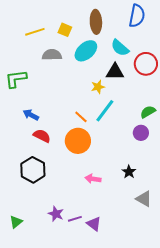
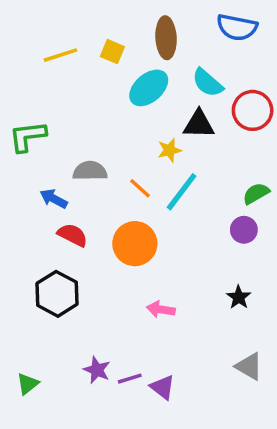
blue semicircle: (137, 16) -> (237, 27), turned 90
gray semicircle: (52, 55) -> (90, 171), moved
orange line: (81, 117) -> (140, 188), moved
black star: (129, 172) -> (239, 297), moved
gray triangle: (144, 199) -> (249, 366), moved

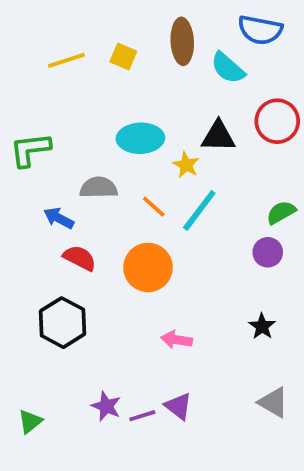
cyan semicircle: (208, 83) -> (228, 68), moved
cyan ellipse: (149, 88) -> (140, 138), moved, turned 39
yellow star: (169, 150) -> (186, 165), turned -30
purple triangle: (163, 387) -> (178, 406), moved

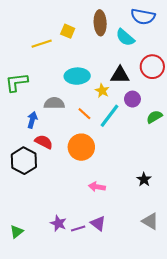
yellow line: (66, 60) -> (42, 44), moved
blue arrow: (59, 218) -> (32, 120), turned 77
purple circle: (268, 252) -> (132, 99), moved
black hexagon: (62, 323) -> (24, 161), moved

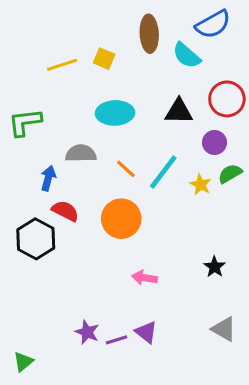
blue semicircle: (143, 17) -> (213, 24), turned -40
yellow square: (68, 31) -> (104, 59), moved
yellow star: (102, 91) -> (201, 184), moved
purple circle: (132, 99) -> (214, 142), moved
green triangle: (17, 232) -> (23, 362), moved

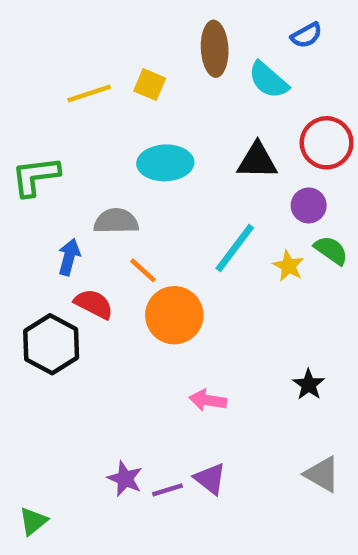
blue semicircle: (213, 24) -> (306, 35), size x0.6
orange line: (126, 169) -> (143, 270), moved
green semicircle: (230, 174) -> (331, 250), turned 65

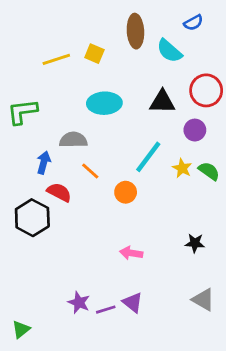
green semicircle: (331, 250) -> (209, 171), moved
orange circle: (174, 315) -> (126, 192), moved, size x0.6
black star: (309, 385) -> (195, 243), turned -30

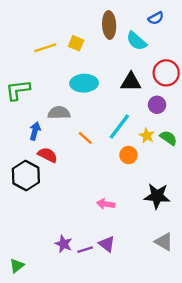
orange line: (90, 171) -> (85, 138), moved
orange circle: (126, 192) -> (129, 155), moved
black star: (195, 243) -> (157, 196), size x1.6

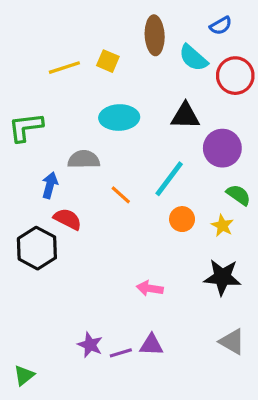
red circle: (166, 73) -> (235, 76), moved
purple circle: (157, 105) -> (222, 148), size x1.5
yellow star: (147, 136) -> (222, 226), moved
purple triangle: (107, 244) -> (151, 345), turned -36

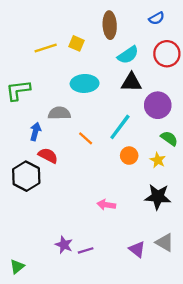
cyan semicircle: (193, 58) -> (128, 55), moved, turned -75
purple triangle: (151, 345) -> (137, 249), moved, turned 36

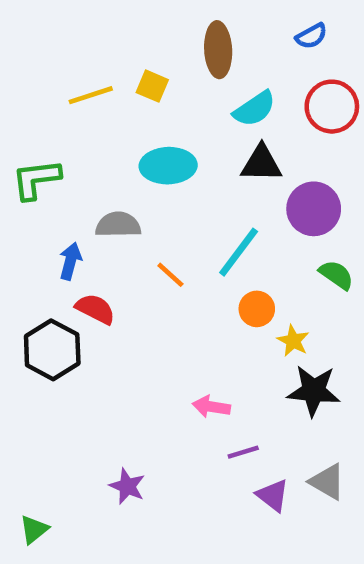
yellow star: (158, 160) -> (293, 341), moved
purple line: (86, 250) -> (243, 452), moved

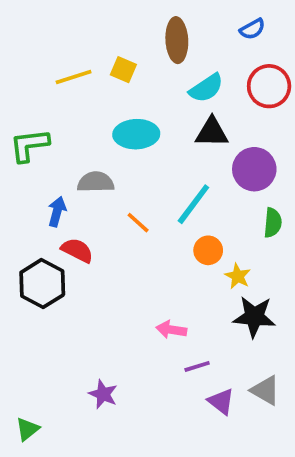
green semicircle: (336, 275) -> (273, 223), turned 60

